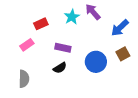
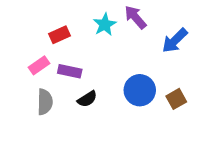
purple rectangle: (63, 48) -> (70, 71), moved
brown square: (123, 54) -> (176, 99), moved
gray semicircle: (24, 79) -> (45, 102), moved

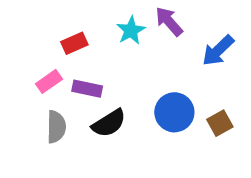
black semicircle: (87, 99) -> (109, 123), size x1.4

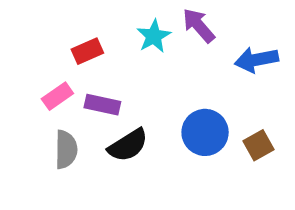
blue arrow: (218, 50) -> (256, 60), turned 33

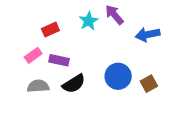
gray semicircle: (66, 150) -> (38, 86), turned -95

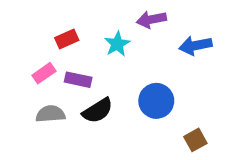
purple arrow: (114, 15) -> (151, 19), turned -60
cyan star: (89, 21) -> (117, 44), moved
brown square: (149, 84) -> (195, 140), moved

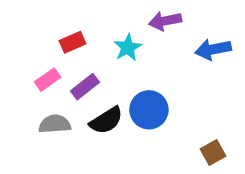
purple rectangle: (78, 80) -> (85, 87), turned -50
blue circle: (156, 101) -> (149, 110), moved

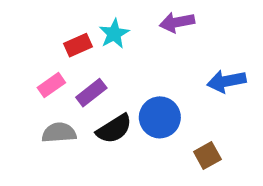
cyan star: (128, 48) -> (114, 34), moved
blue arrow: (213, 49) -> (226, 81), moved
brown square: (213, 152) -> (207, 155), moved

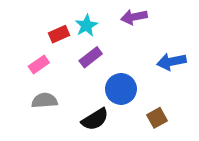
purple rectangle: (91, 93) -> (91, 57), moved
black semicircle: (114, 129) -> (95, 119), moved

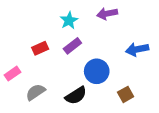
red rectangle: (59, 34) -> (40, 48), moved
pink rectangle: (39, 64) -> (12, 74), moved
gray semicircle: (45, 101) -> (35, 92), moved, turned -30

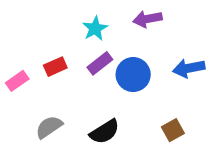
blue circle: (97, 71) -> (133, 75), moved
pink rectangle: (12, 74) -> (17, 81), moved

